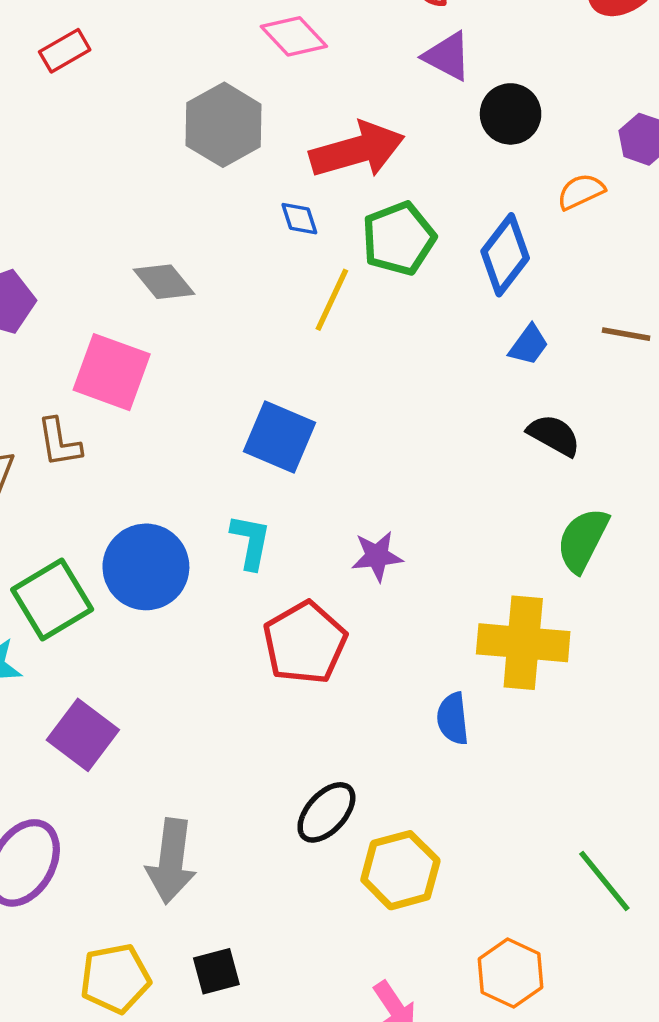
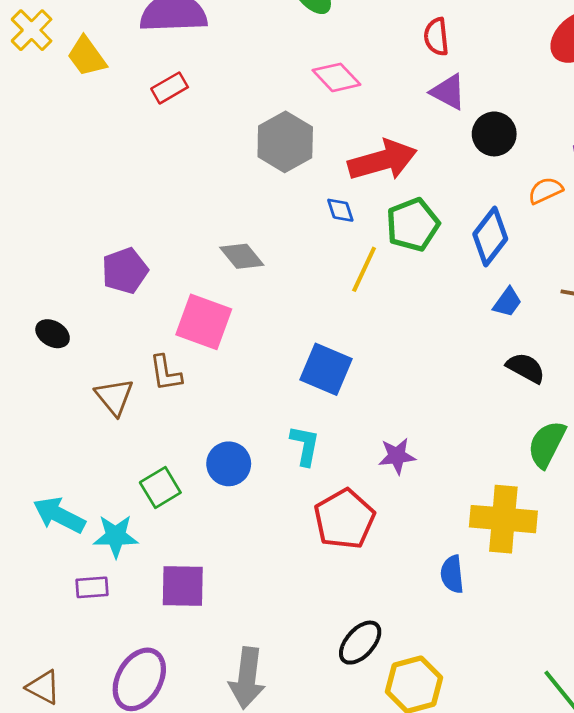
blue circle: (146, 567) -> (229, 464), size x0.7
green square: (52, 599) -> (160, 487), size x0.7
purple square: (83, 735) -> (183, 586), turned -36

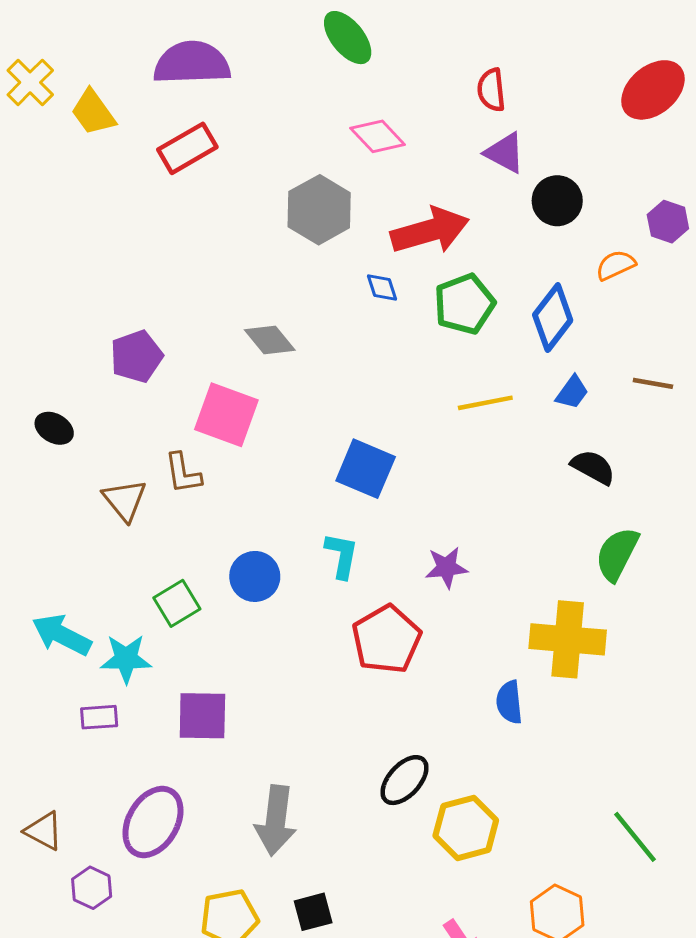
red rectangle: (170, 88) -> (187, 148), size x1.4
yellow line: (364, 269) -> (485, 403), moved, turned 54

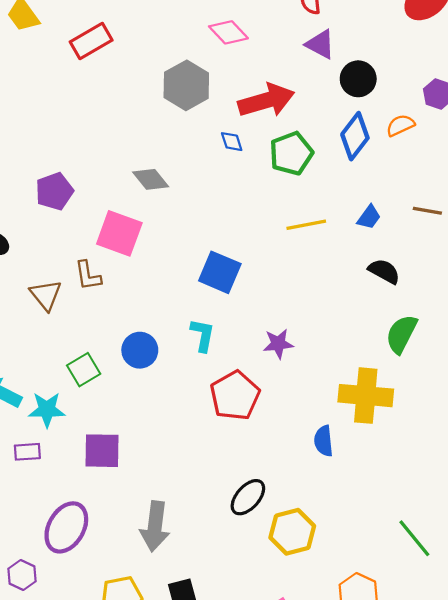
blue diamond: (553, 317) -> (355, 136), moved

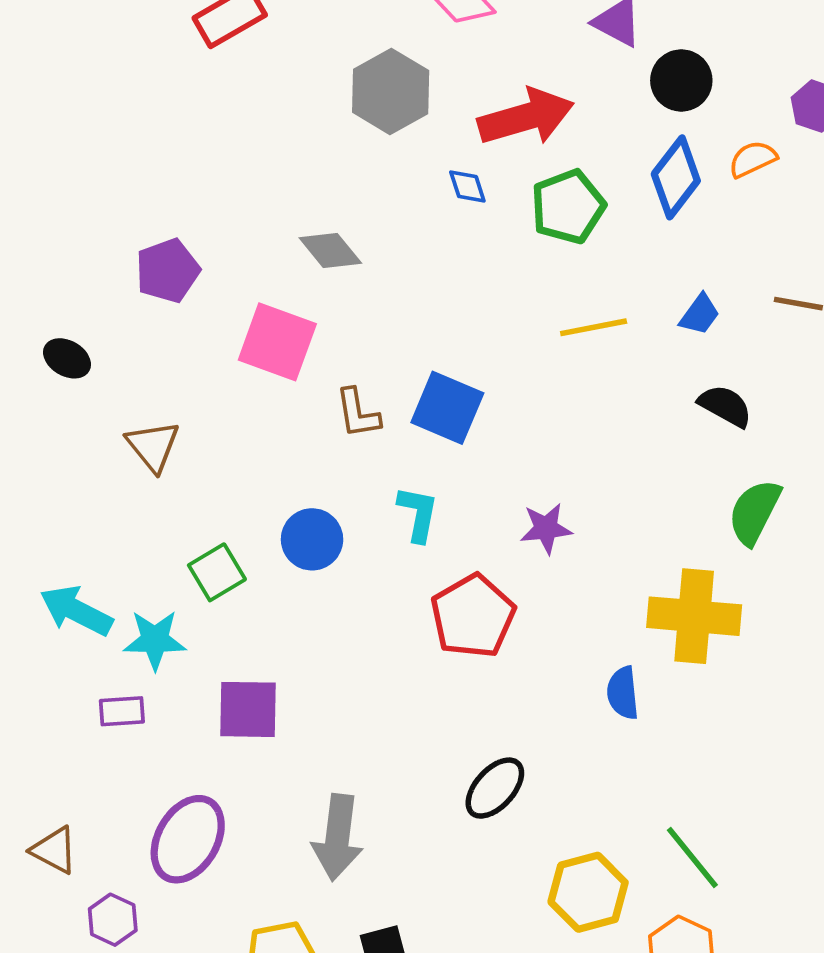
brown L-shape: (88, 276) -> (358, 413), moved
yellow hexagon: (292, 532) -> (588, 892), moved
green line: (414, 538) -> (692, 857), moved

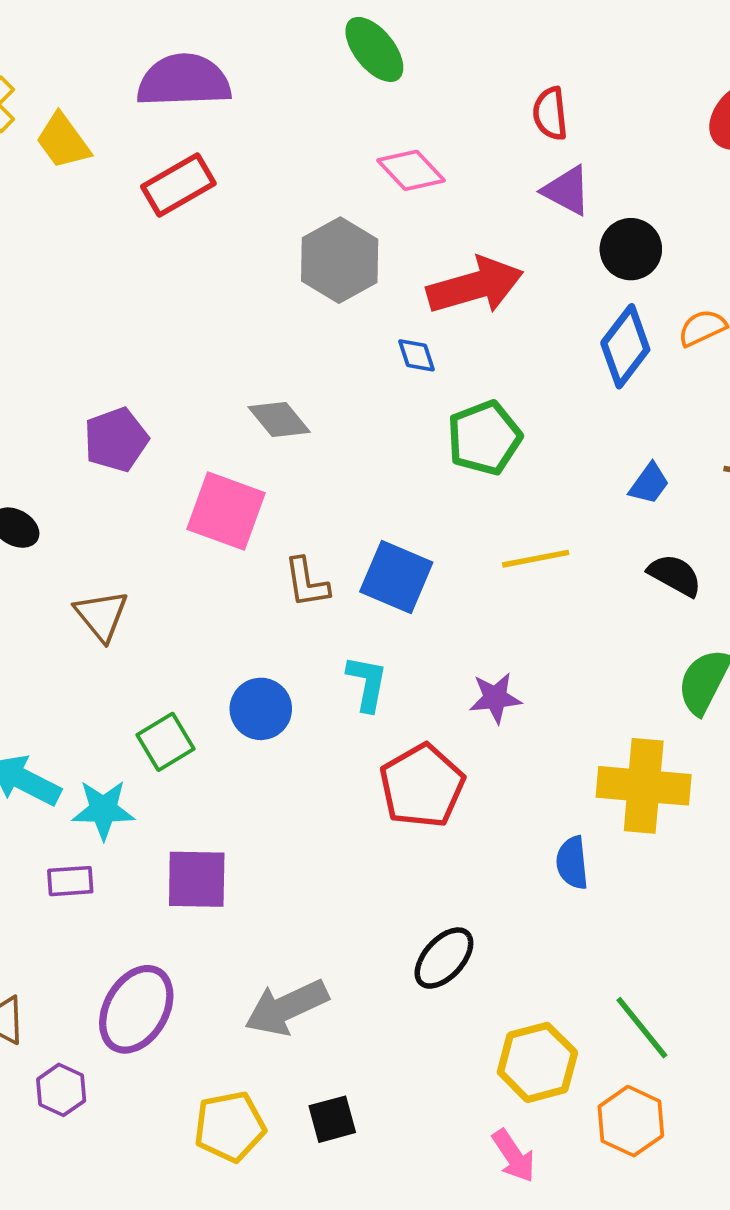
green pentagon: (568, 207) -> (484, 438), moved
yellow line: (594, 327) -> (536, 559), moved
gray arrow: (338, 837) -> (286, 1007), turned 58

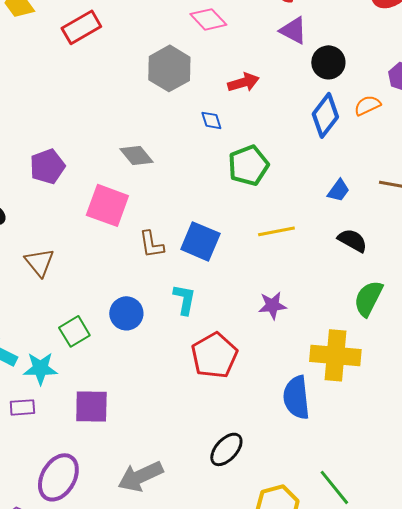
red arrow: (475, 286) -> (243, 82), size x0.6
purple star: (495, 698) -> (272, 305), moved
blue semicircle: (572, 863) -> (296, 397), size x1.5

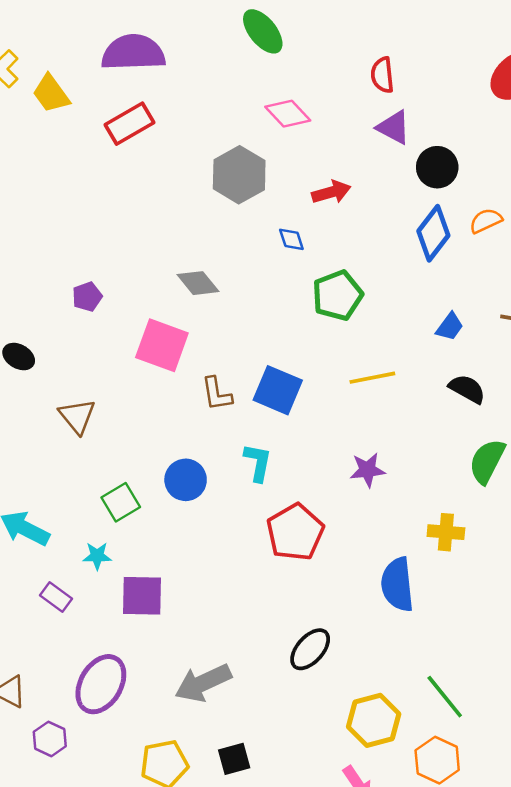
purple pentagon: (47, 166) -> (87, 297), size x0.7
yellow cross: (335, 355) -> (446, 532), size x0.6
cyan star: (40, 368) -> (97, 556), moved, size x0.7
purple rectangle: (22, 407) -> (56, 597), turned 40

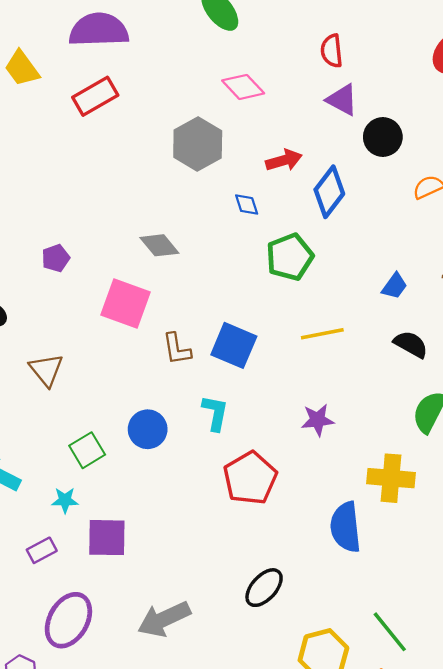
blue diamond: (433, 233) -> (329, 192), moved
yellow cross: (446, 532) -> (391, 478), size x1.4
purple rectangle: (56, 597) -> (42, 550), moved, turned -64

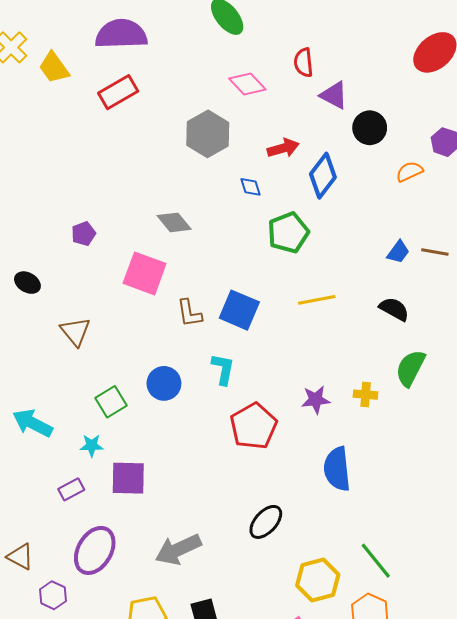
red semicircle: (332, 51) -> (303, 63), moved
blue trapezoid: (394, 286) -> (398, 252), moved
purple star: (318, 420) -> (316, 400), moved
yellow cross: (391, 478) -> (366, 395), moved, size x0.6

